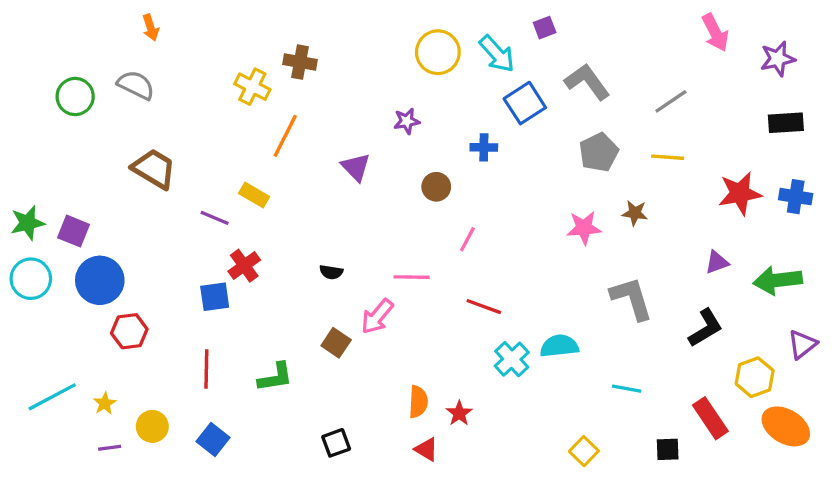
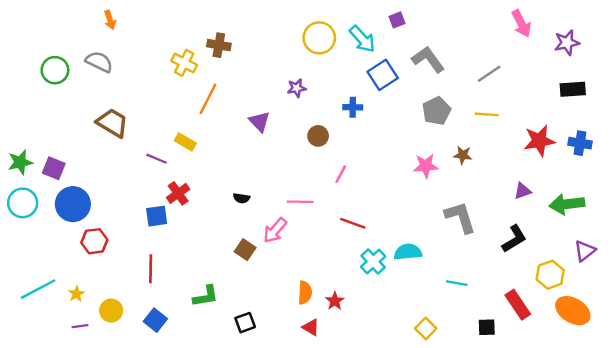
green L-shape: (275, 377) -> (206, 296), moved

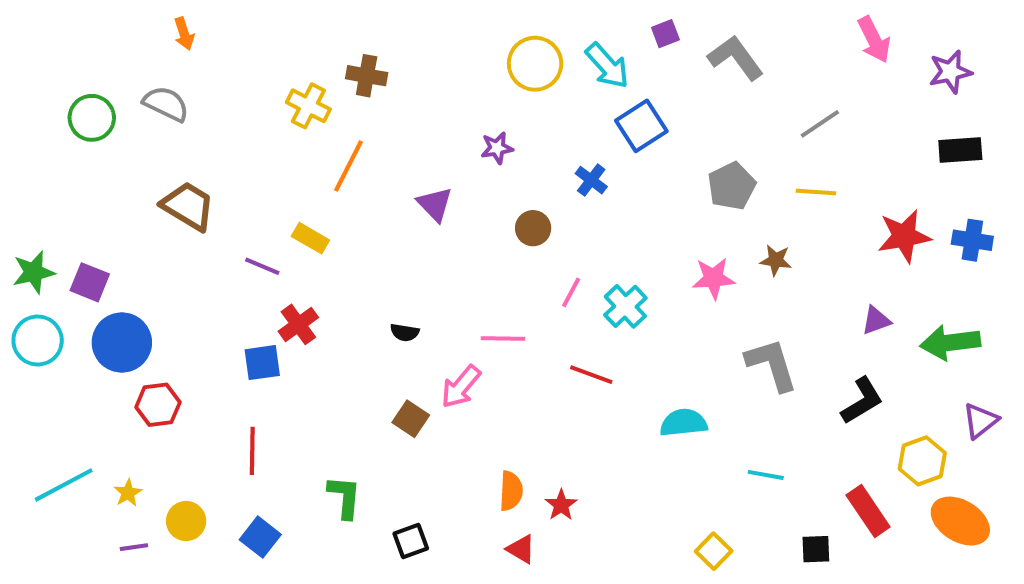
gray L-shape: (428, 59) -> (736, 58), moved
blue cross: (353, 107) -> (591, 180), turned 36
cyan cross: (373, 262) -> (625, 306), moved
green L-shape: (206, 296) -> (345, 497), turned -76

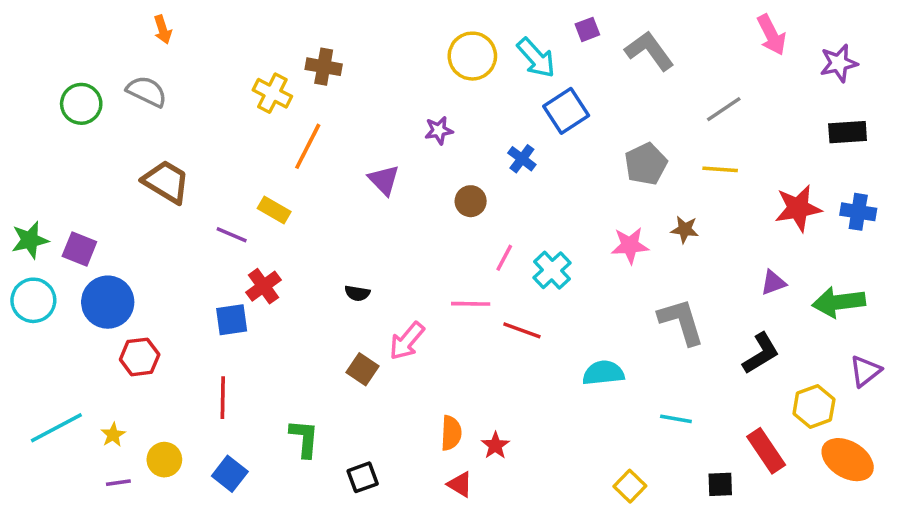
pink line: (503, 338) -> (471, 304), moved

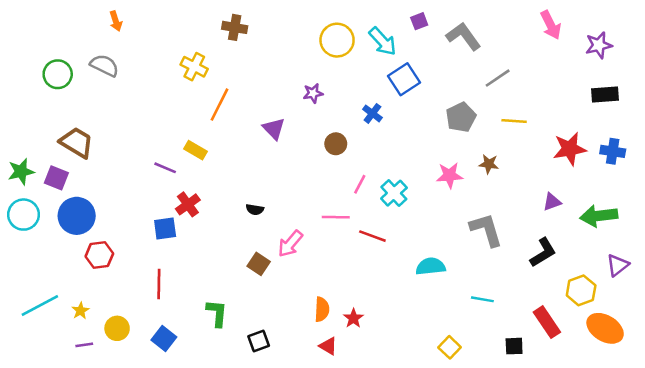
brown cross: (324, 67) -> (235, 27), moved
gray line: (724, 109) -> (498, 78), moved
brown trapezoid: (166, 182) -> (77, 143), moved

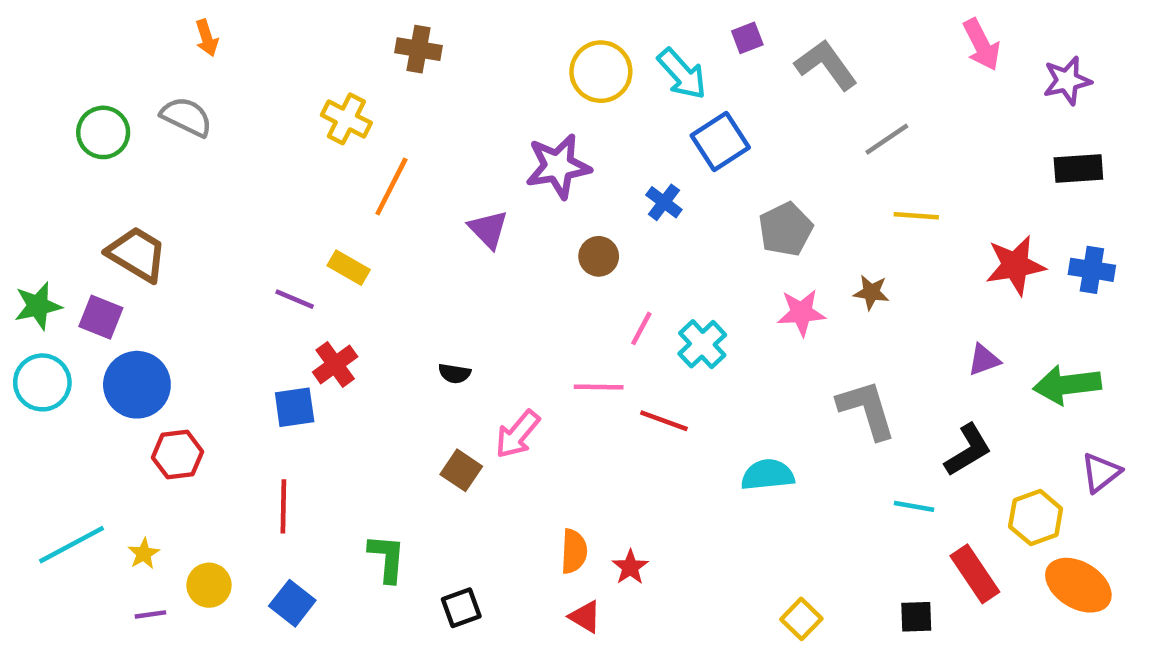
purple star: (313, 93) -> (558, 166), size x1.8
gray pentagon: (461, 117) -> (786, 229), moved
cyan line: (482, 299) -> (914, 506), moved

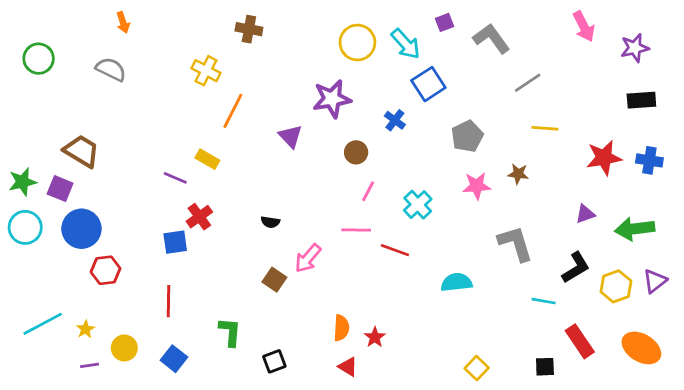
green circle: (103, 132) -> (39, 59), moved
pink line: (641, 328) -> (368, 191), moved
yellow hexagon: (1036, 518) -> (616, 286), moved

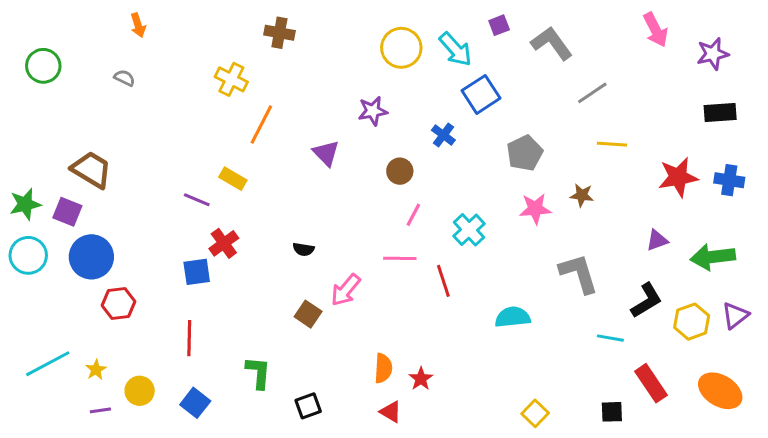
gray semicircle: (111, 69) -> (125, 78), size x0.6
purple star: (332, 99) -> (373, 111), size x0.7
red line: (395, 250) -> (443, 281), turned 52

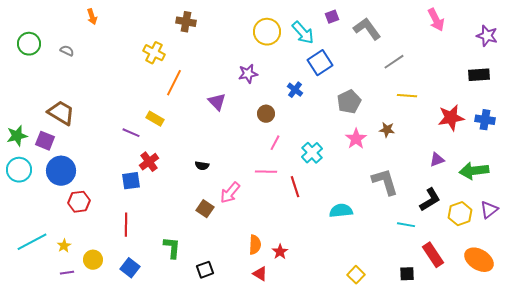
purple star: (713, 54) -> (487, 36), moved, turned 30
gray semicircle: (125, 78) -> (67, 51), moved
pink star: (535, 209) -> (356, 139), turned -30

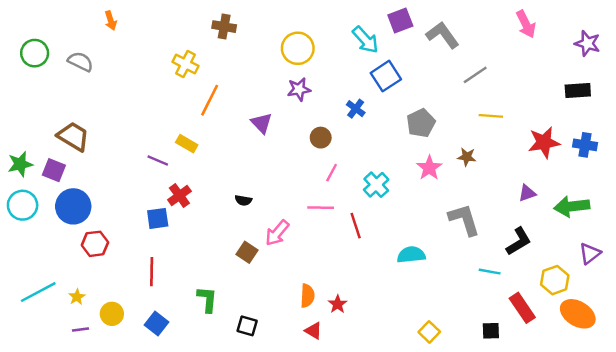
purple square: (332, 17) -> (400, 21), size x1.5
yellow circle: (267, 32) -> (298, 48), moved
gray semicircle: (67, 51) -> (80, 62), size x1.5
yellow hexagon: (460, 214) -> (555, 280), moved
black square: (205, 270) -> (247, 326), turned 36

